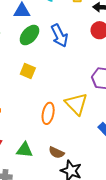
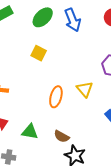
yellow triangle: (76, 104) -> (85, 89), size x0.7

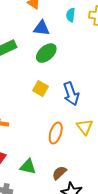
blue arrow: (73, 20) -> (71, 94), moved
brown semicircle: (62, 136) -> (59, 173), turned 105

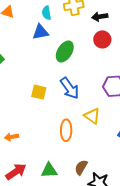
blue triangle: (42, 28) -> (40, 32), moved
green ellipse: (46, 53) -> (65, 52), moved

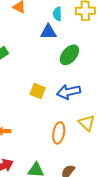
blue arrow: (70, 88) -> (69, 92), turned 105

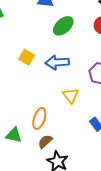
orange ellipse: (59, 133) -> (39, 118), moved

